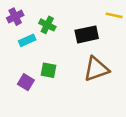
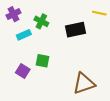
brown triangle: (96, 69) -> (84, 83), moved

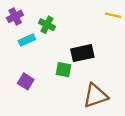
black rectangle: (76, 30) -> (82, 53), moved
green square: (42, 61) -> (64, 70), moved

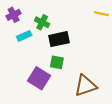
black rectangle: (82, 53) -> (59, 39), moved
purple square: (26, 81) -> (39, 78), moved, size x1.5

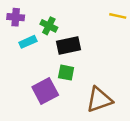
purple cross: (14, 15) -> (16, 17), turned 32
purple square: (39, 78) -> (45, 91), turned 30

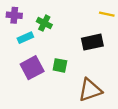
black rectangle: (69, 46) -> (92, 42), moved
purple square: (45, 91) -> (32, 68), moved

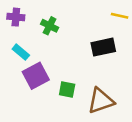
cyan rectangle: (25, 38) -> (21, 52), moved, turned 64
green square: (60, 65) -> (67, 90), moved

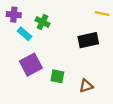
cyan rectangle: (21, 52) -> (24, 34), moved
brown triangle: (101, 101) -> (86, 86), size x0.6

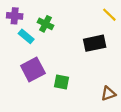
yellow line: (102, 14) -> (109, 15), turned 32
brown triangle: (86, 86) -> (108, 93), moved

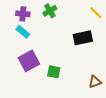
purple cross: (15, 16) -> (23, 14), moved
green cross: (45, 24) -> (50, 11), moved, turned 32

